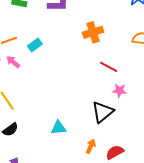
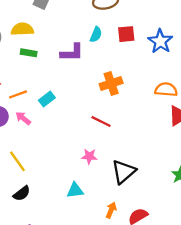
red line: (109, 67) -> (101, 122), moved
pink star: (119, 91) -> (89, 156), moved

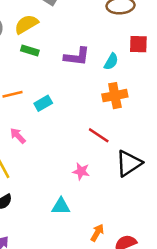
yellow semicircle: (22, 29) -> (26, 24), turned -35
cyan semicircle: (96, 35) -> (111, 62), moved
pink arrow: (23, 118) -> (18, 136), moved
black triangle: (124, 172) -> (129, 163), moved

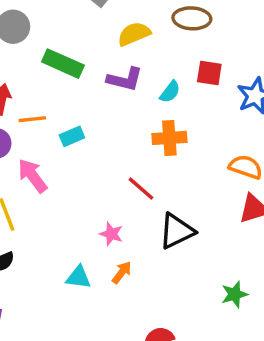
yellow semicircle: (26, 24) -> (134, 34), moved
green rectangle: (30, 51) -> (63, 64), size x1.6
pink arrow: (18, 136) -> (33, 176), size x1.5
orange arrow: (97, 233) -> (122, 273), moved

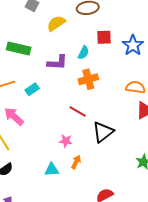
purple L-shape: (125, 79) -> (57, 62), moved

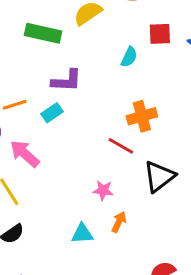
green rectangle: (19, 48) -> (43, 33), moved
purple L-shape: (57, 62) -> (67, 81), moved
orange cross: (88, 79) -> (142, 116), moved

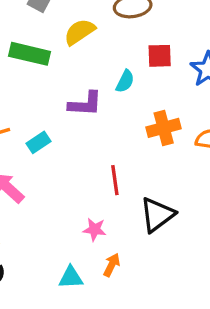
purple L-shape: (67, 81) -> (85, 104), moved
orange cross: (142, 116) -> (164, 128), moved
red line: (121, 146) -> (115, 180), turned 52

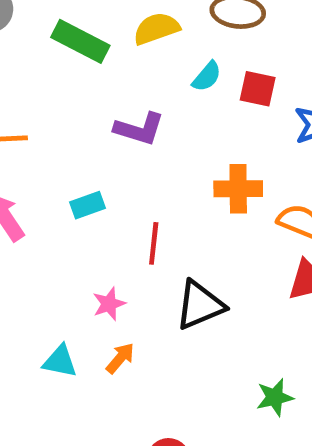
cyan semicircle: (125, 81) -> (207, 77), moved
cyan rectangle: (38, 142) -> (88, 205), moved
pink star: (95, 229) -> (109, 304), turned 30

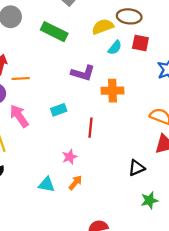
yellow semicircle: (156, 29) -> (103, 27), moved
red square: (258, 89) -> (140, 43), moved
orange cross: (238, 189) -> (113, 91), moved
black triangle: (200, 305) -> (137, 168), moved, size x0.7

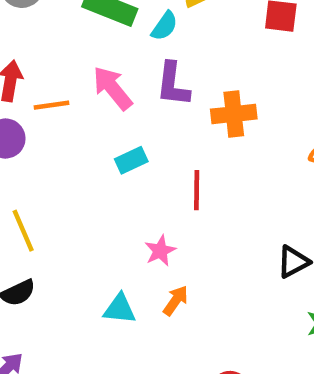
cyan semicircle: (115, 48) -> (165, 26), moved
purple L-shape: (83, 73) -> (173, 84), turned 85
pink arrow: (19, 116) -> (113, 88), moved

